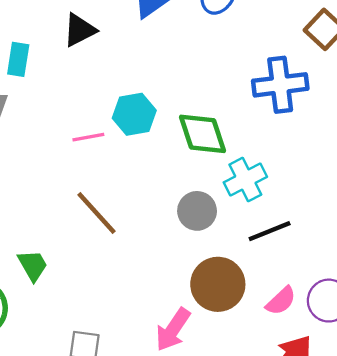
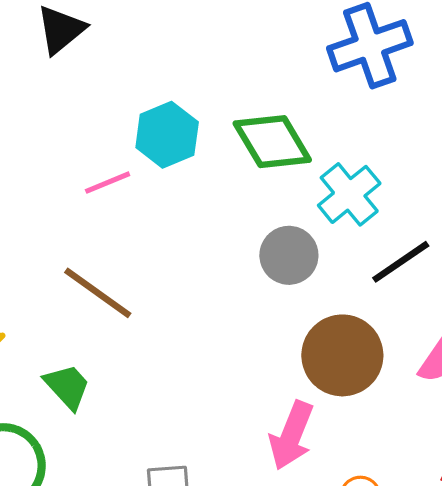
brown line: (97, 213) -> (98, 293), moved

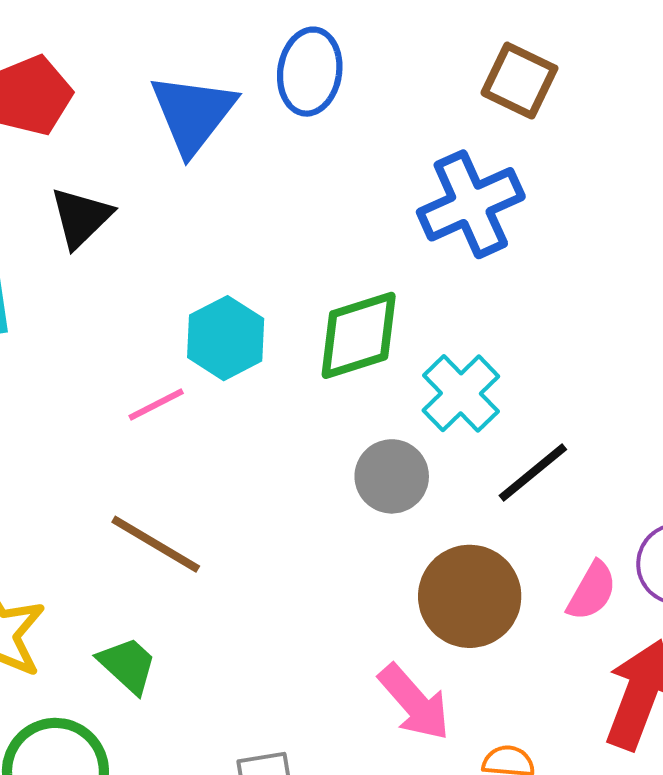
green diamond: (272, 142) -> (359, 335), turned -72
pink arrow: (291, 435) -> (414, 702), turned -58

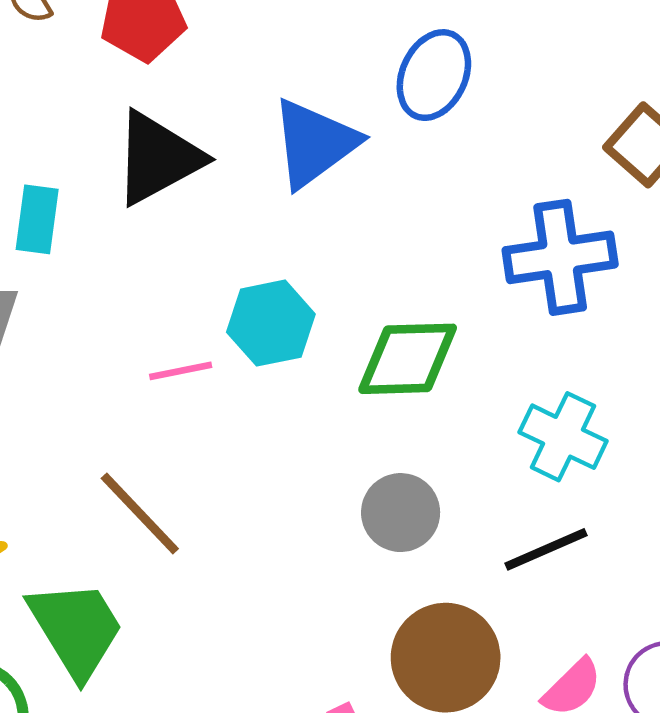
blue triangle: (193, 114) -> (314, 143), moved
black triangle: (81, 217) -> (158, 158), size x1.4
cyan cross: (461, 393) -> (563, 437), moved, turned -36
green trapezoid: (127, 665) -> (76, 629), size x1.6

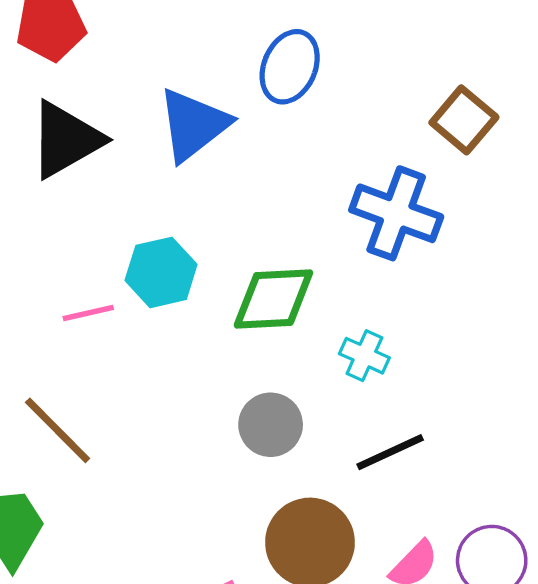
blue cross: (560, 257) -> (396, 213), turned 30
cyan cross: (563, 437) -> (364, 356), moved, size x0.7

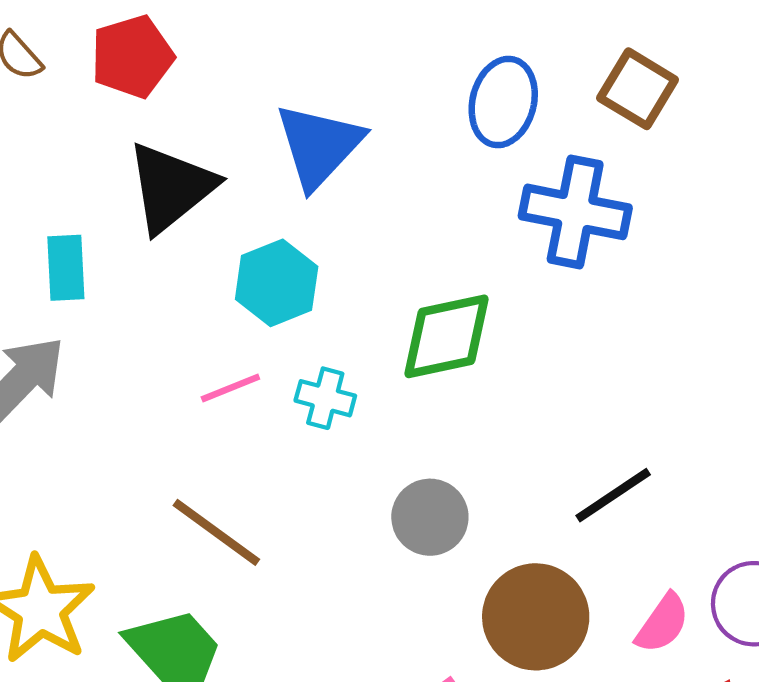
blue ellipse: (290, 67) -> (503, 102), moved
cyan hexagon: (161, 272) -> (277, 283), moved
cyan cross: (364, 356) -> (325, 398), moved
gray circle: (271, 425) -> (430, 517), moved

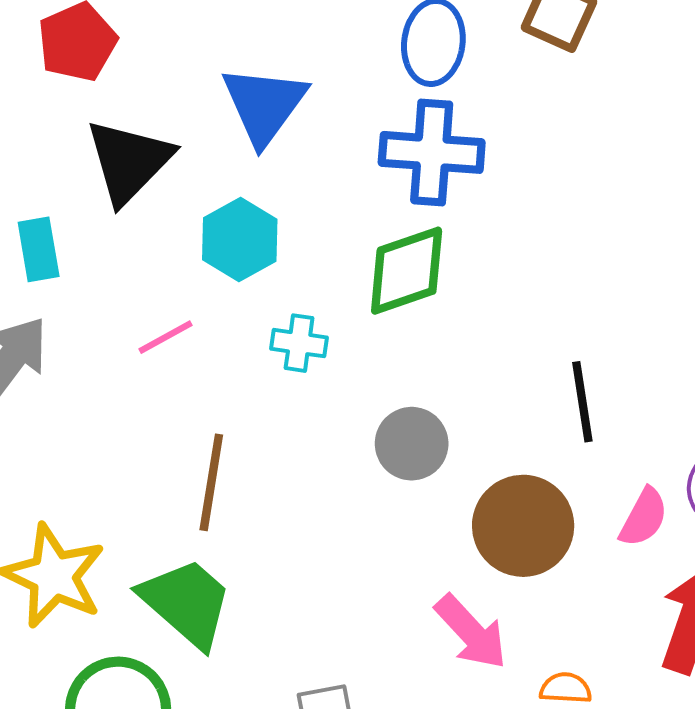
blue cross: (575, 212) -> (432, 152), moved
pink line: (230, 388) -> (166, 337), moved
black line: (613, 495) -> (582, 402), turned -58
brown line: (216, 532) -> (211, 482), turned 70

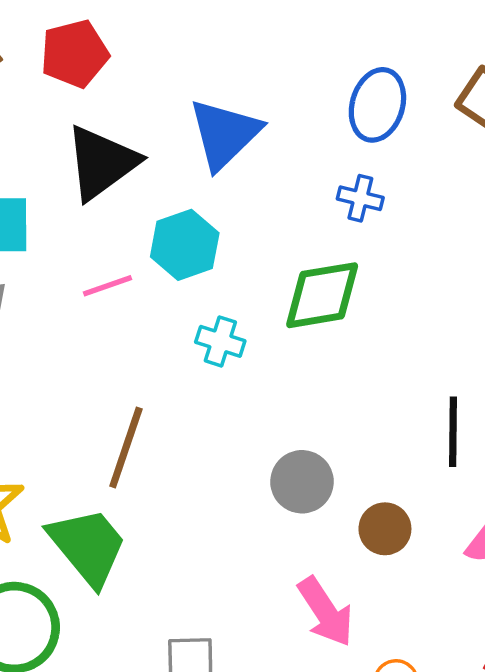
blue cross: (432, 152) -> (360, 198), size x0.5
pink line: (166, 337) -> (107, 286), moved
gray circle: (412, 444) -> (302, 482), moved
brown circle: (523, 526) -> (385, 529), size x0.6

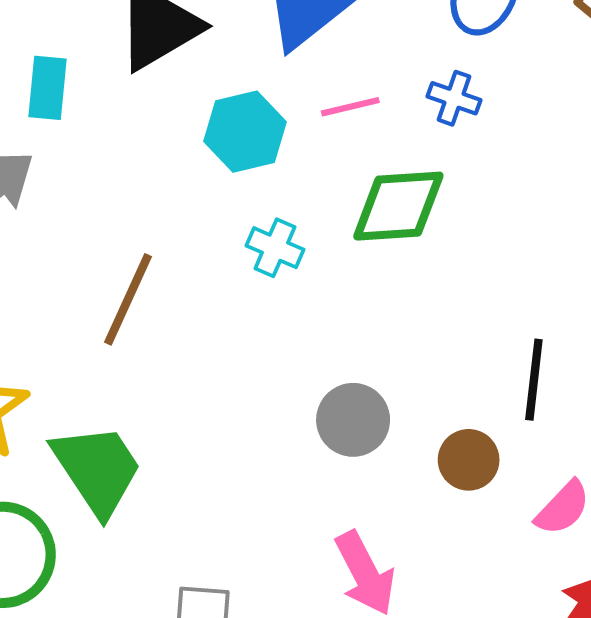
pink line: (107, 286) -> (350, 107), moved
brown line: (126, 447) -> (128, 299), moved
brown circle: (385, 529) -> (469, 460), moved

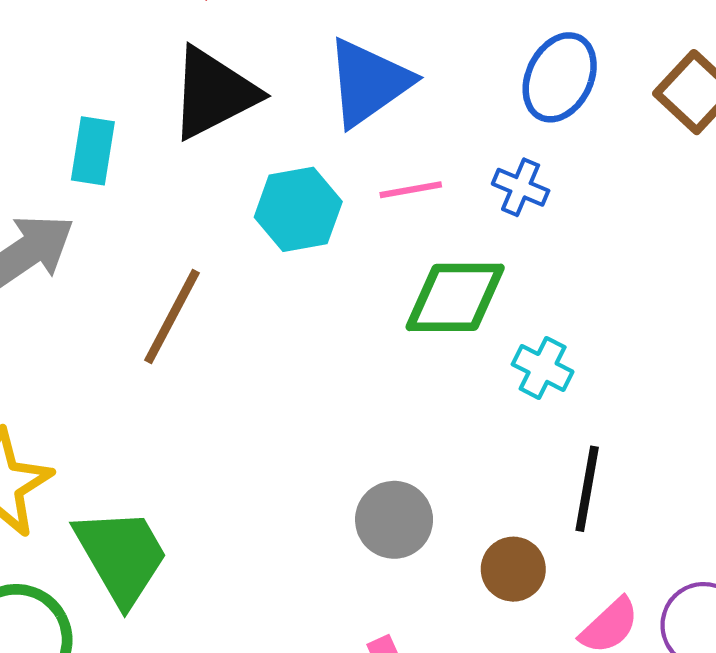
cyan cross: (275, 248) -> (543, 368), moved
brown line: (128, 299) -> (172, 317), moved

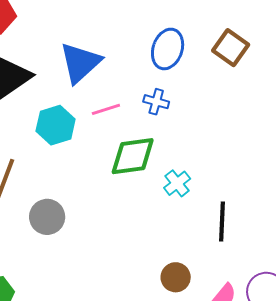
cyan cross: (543, 368) -> (177, 183), turned 32
black line: (587, 489) -> (222, 221), moved
gray circle: (394, 520) -> (47, 217), moved

